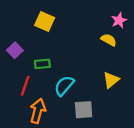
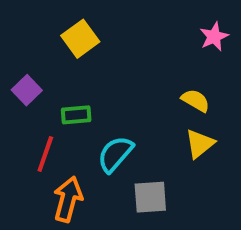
yellow square: (45, 22) -> (80, 39), turned 30
yellow semicircle: (109, 40) -> (196, 100), moved

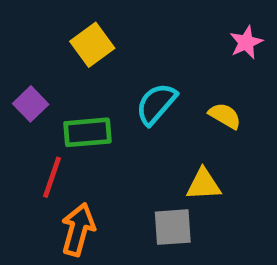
green rectangle: (76, 115) -> (87, 132), size x1.4
yellow triangle: (200, 144) -> (204, 184), moved, turned 36
cyan semicircle: (115, 154) -> (156, 104), moved

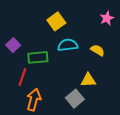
yellow square: (92, 45) -> (56, 21), moved
cyan semicircle: (156, 104) -> (68, 45), turned 42
gray square: (173, 227) -> (75, 99), turned -36

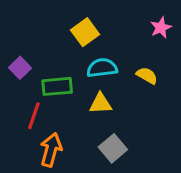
yellow triangle: (88, 80) -> (101, 103), moved

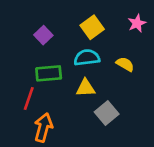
yellow square: (85, 32) -> (92, 27), moved
purple square: (20, 68) -> (43, 35), moved
gray square: (113, 148) -> (107, 113), moved

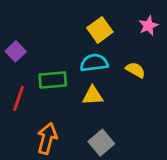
purple square: (43, 35) -> (16, 51), moved
red line: (29, 98) -> (19, 98), moved
gray square: (107, 113) -> (101, 143), moved

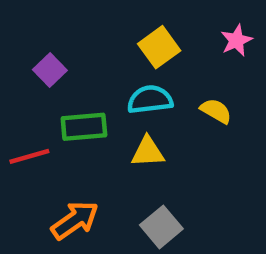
purple square: (16, 51) -> (50, 70), moved
red line: (19, 98) -> (29, 156), turned 55
orange arrow: (47, 138) -> (75, 220), turned 40

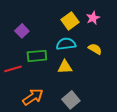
pink star: (236, 40) -> (93, 18), moved

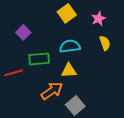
yellow square: (70, 21) -> (67, 13), moved
yellow semicircle: (95, 49) -> (105, 43), moved, turned 40
orange arrow: (33, 97) -> (52, 91), moved

